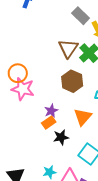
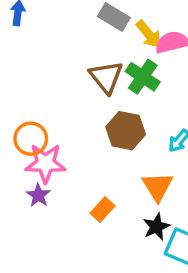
purple star: (51, 111) -> (38, 195), moved
black star: (61, 137) -> (156, 227), moved

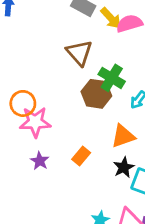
green cross: (143, 77) -> (112, 78), moved
orange triangle: (158, 187) -> (123, 136), turned 45
purple star: (38, 195) -> (40, 161), moved

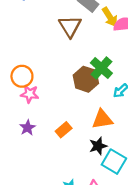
brown triangle: (79, 53) -> (70, 26), moved
pink star: (35, 122) -> (30, 94), size x0.7

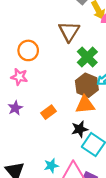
brown triangle: (70, 26) -> (69, 31), moved
orange circle: (22, 76) -> (28, 50), moved
brown hexagon: (86, 79) -> (87, 85), moved

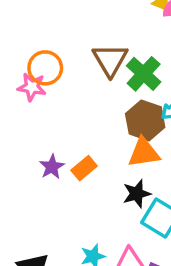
brown triangle: (69, 31) -> (110, 60), moved
pink star: (19, 77) -> (32, 87), moved
purple star: (15, 108) -> (52, 167), moved

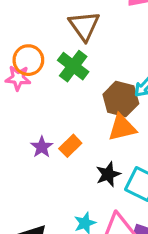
brown triangle: (110, 60) -> (84, 26), moved
green cross: (144, 74) -> (73, 66), moved
black star: (137, 194) -> (108, 174), moved

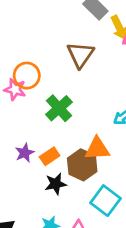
green cross: (73, 66) -> (59, 108), moved
brown hexagon: (121, 99) -> (82, 165), moved
black star: (108, 174) -> (56, 184), moved

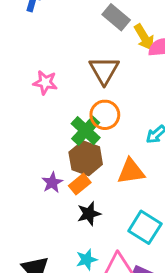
orange circle: (27, 76) -> (105, 115), moved
pink star: (15, 89) -> (45, 83), moved
brown hexagon: (82, 165) -> (86, 158), moved

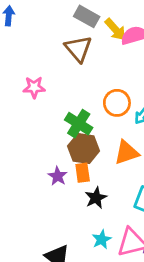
brown triangle: (104, 70) -> (78, 49), moved
orange circle: (105, 115) -> (117, 103), moved
orange rectangle: (80, 184) -> (83, 173), turned -48

